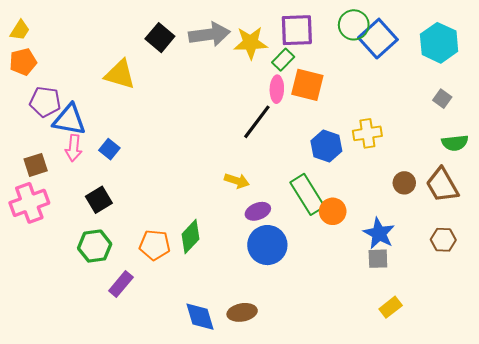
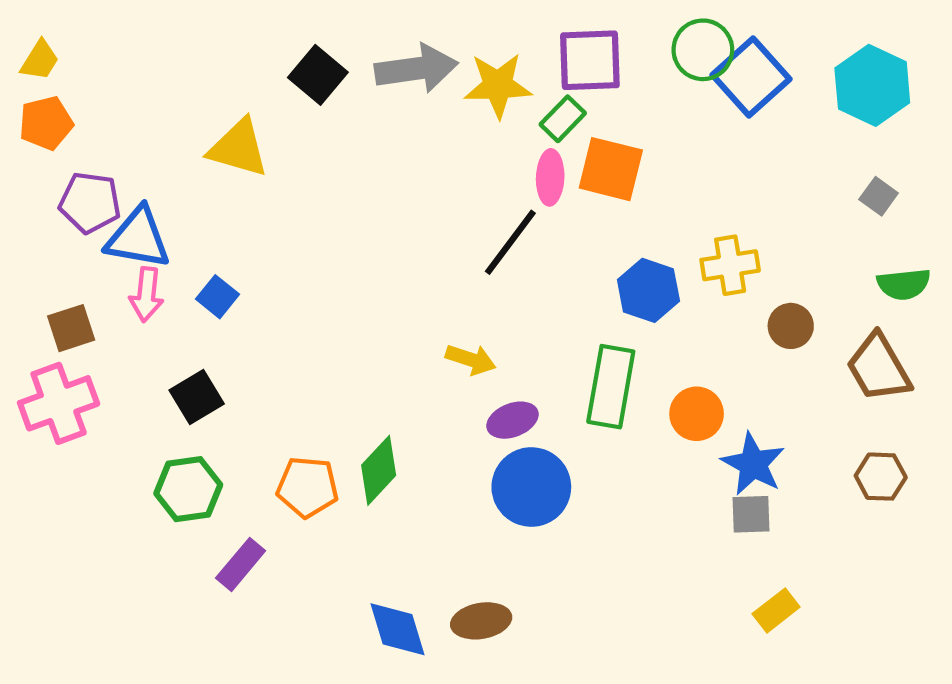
brown circle: (404, 183) -> (791, 326), moved
green rectangle: (307, 194) -> (611, 387), turned 42
orange circle: (333, 211) -> (697, 414), moved

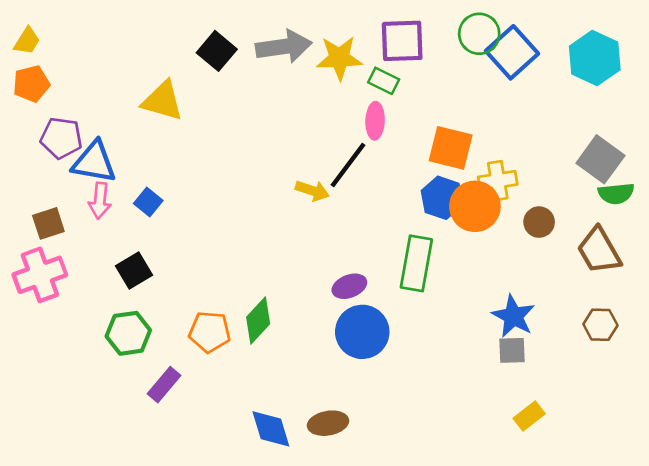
green rectangle: (563, 119) -> (384, 81), turned 72
orange square: (611, 169) -> (451, 148), moved
gray square: (879, 196) -> (600, 159), moved, size x1.8
yellow arrow: (471, 359) -> (312, 191), moved
orange circle: (697, 414) -> (475, 206), moved, size x1.4

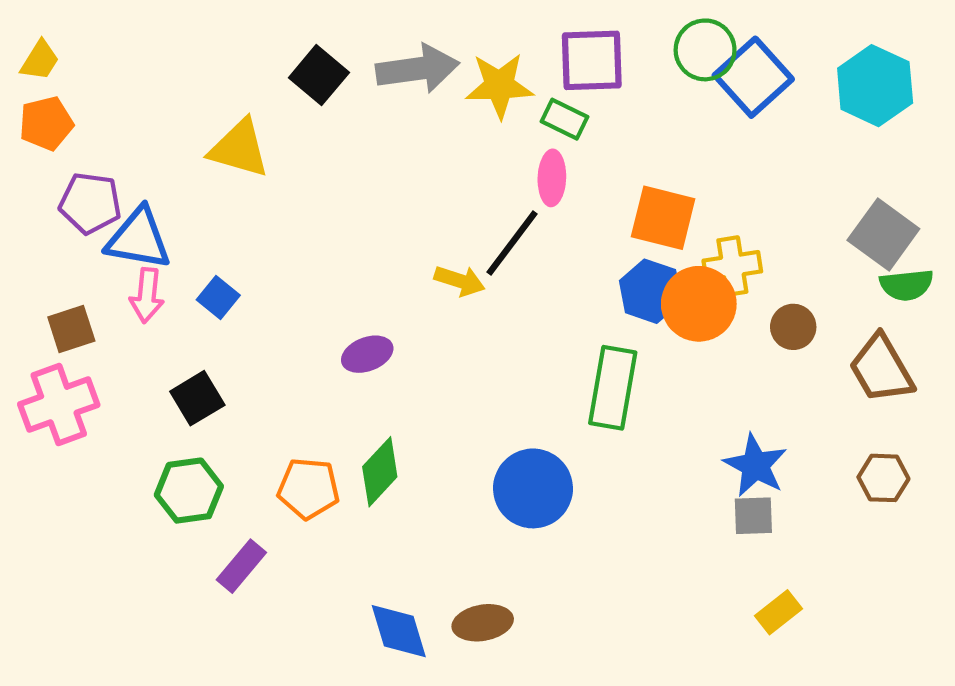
purple ellipse: (349, 286) -> (367, 354), moved

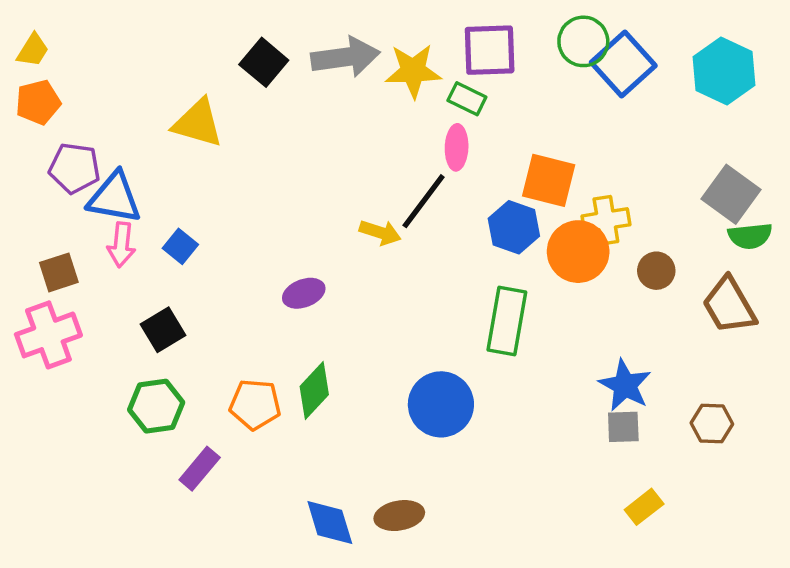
blue hexagon: (651, 291) -> (514, 227), moved
brown hexagon: (883, 478) -> (712, 423), moved

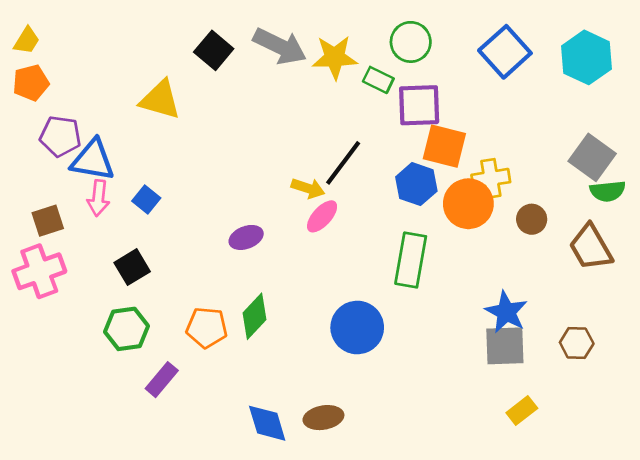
green circle: (583, 41) -> (411, 42), moved
purple square: (490, 50) -> (419, 105), moved
gray arrow: (345, 57) -> (280, 46), turned 34
pink ellipse: (457, 147) -> (322, 216), moved, turned 40
gray square: (623, 427) -> (505, 346), size x1.5

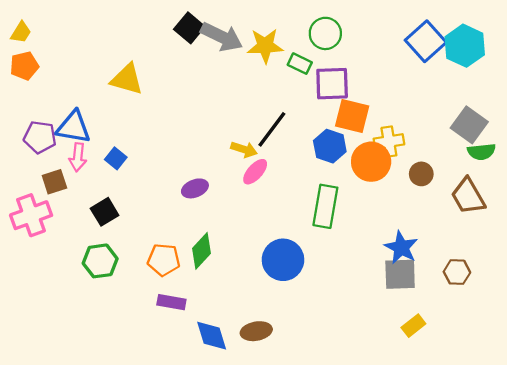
black square: (214, 50) -> (189, 28), moved
blue square: (505, 52) -> (426, 41), moved
purple pentagon: (60, 136) -> (40, 137), moved
brown square: (48, 221) -> (54, 182), moved
purple rectangle: (162, 380) -> (171, 302), moved, turned 60

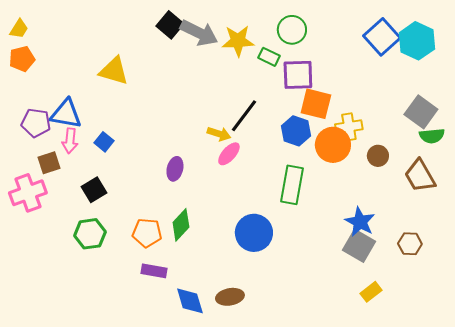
purple ellipse: (195, 188) -> (175, 169), turned -55
gray square: (400, 274) -> (359, 246), turned 32

